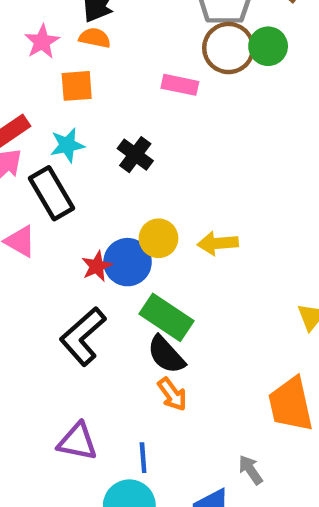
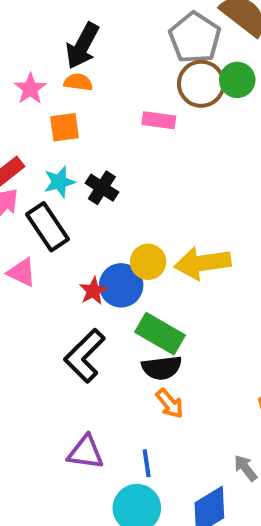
black cross: (135, 155) -> (102, 188), moved
yellow arrow: (218, 243) -> (203, 263), size x1.5
black semicircle: (166, 355) -> (162, 368), turned -51

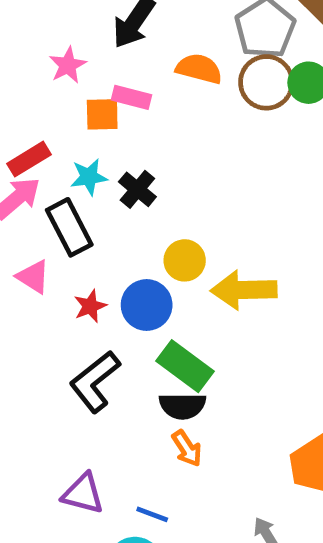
orange semicircle: (78, 82) -> (199, 69), moved, size x1.4
pink rectangle: (159, 120) -> (131, 97), moved
yellow circle: (148, 262) -> (185, 260), moved
red star: (93, 291) -> (90, 306), moved
blue line: (147, 463) -> (152, 514), turned -68

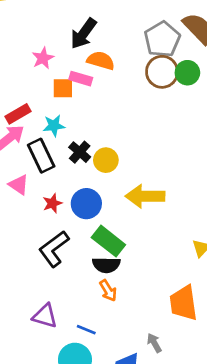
orange semicircle: (199, 69) -> (101, 61), moved
black cross: (137, 189) -> (80, 152), moved
yellow circle: (185, 260) -> (106, 160), moved

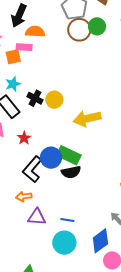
blue circle: (86, 204) -> (51, 158), moved
orange arrow: (108, 291) -> (24, 197), moved, turned 126

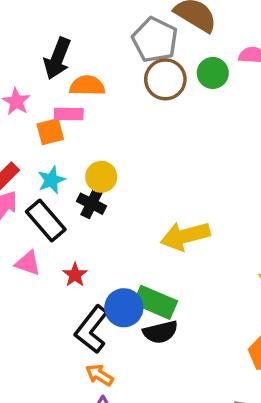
green circle: (97, 26) -> (213, 73), moved
yellow circle: (54, 100) -> (101, 177), moved
orange arrow: (24, 197) -> (99, 375), moved, turned 42

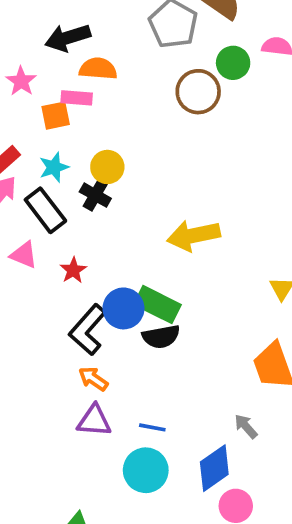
black arrow: (57, 58) -> (68, 38), turned 48
brown circle: (165, 79) -> (198, 92), moved

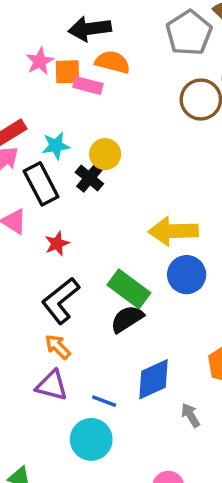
orange square: (56, 116) -> (67, 72), moved
blue circle: (123, 308) -> (187, 275), moved
black semicircle: (161, 337) -> (127, 319), turned 148
blue diamond: (214, 468) -> (154, 379), moved

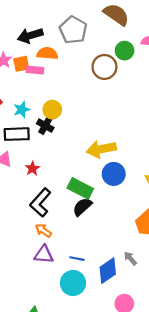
gray pentagon: (189, 33) -> (73, 30), moved
black rectangle: (41, 184) -> (17, 134), turned -55
blue diamond: (154, 379) -> (108, 271), moved

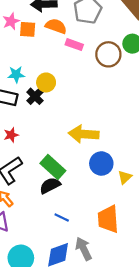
pink rectangle: (35, 70) -> (74, 45), moved
blue circle: (114, 174) -> (101, 164), moved
gray arrow: (130, 258) -> (84, 249), size x1.5
blue line: (77, 259) -> (62, 217), moved

